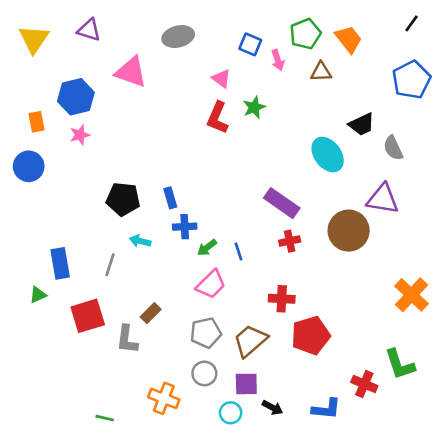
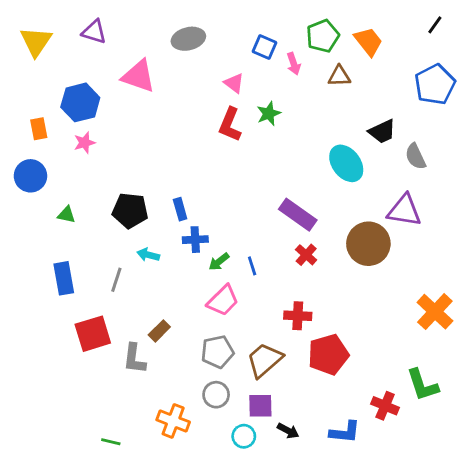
red cross: (290, 241) -> (306, 255), turned -36
green triangle: (38, 295) -> (66, 215), moved, turned 36

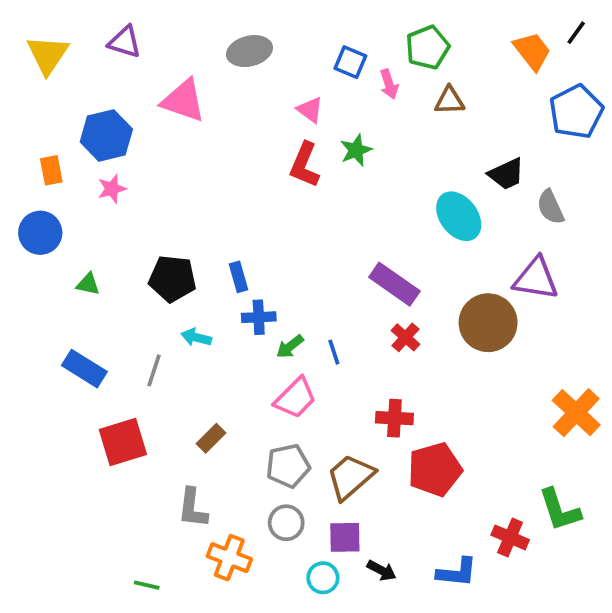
orange trapezoid: (368, 42) -> (532, 51), moved
blue rectangle: (64, 278) -> (84, 369), turned -48
gray L-shape: (134, 359) -> (193, 508), moved

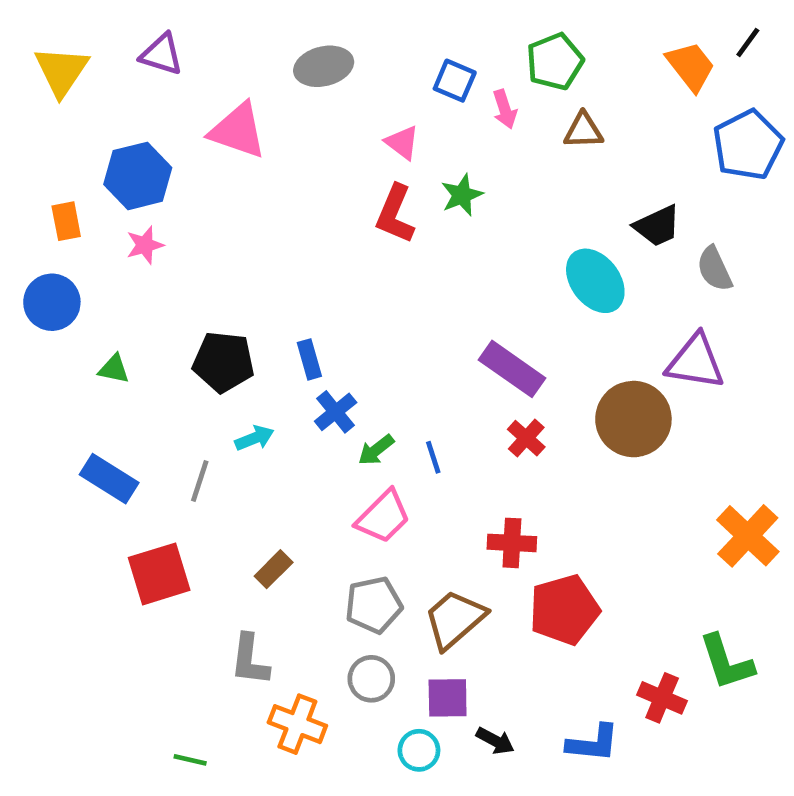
blue cross: (259, 317) -> (336, 412), turned -36
cyan arrow: (196, 337) -> (254, 438), turned 144

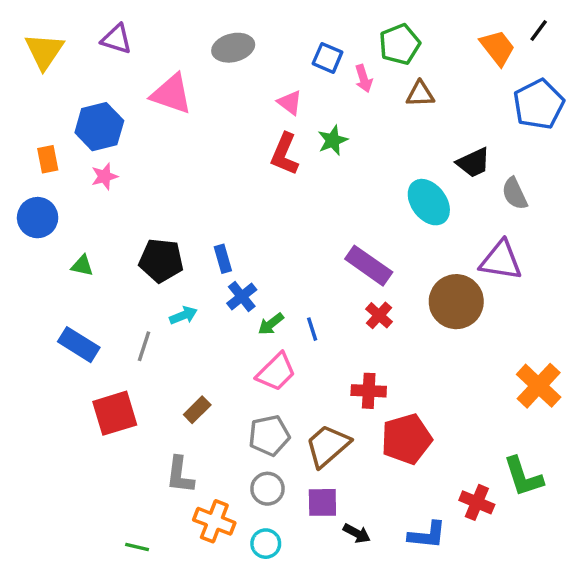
cyan circle: (419, 750) -> (266, 544), moved

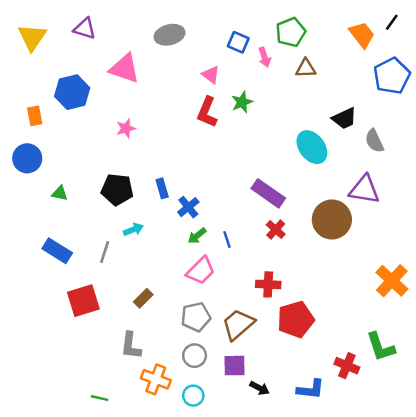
pink star: (104, 176) -> (126, 128), moved
blue cross: (242, 296) -> (188, 207), moved

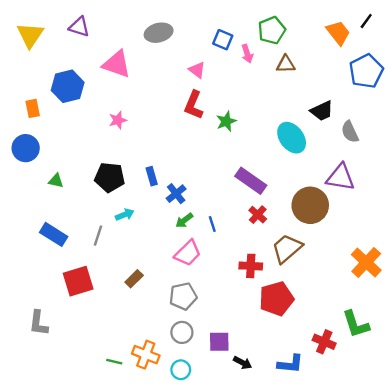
green star: (242, 102) -> (226, 121), moved
brown trapezoid: (238, 324) -> (287, 248), moved
gray L-shape: (131, 346) -> (38, 323), moved
green line: (100, 398) -> (114, 362), moved

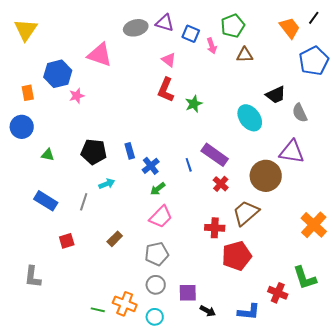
purple triangle: (79, 27) -> (165, 23), moved
pink star: (118, 120) -> (77, 96), moved
blue line: (212, 224) -> (189, 165), moved
red square: (78, 281) -> (67, 241), size x0.6

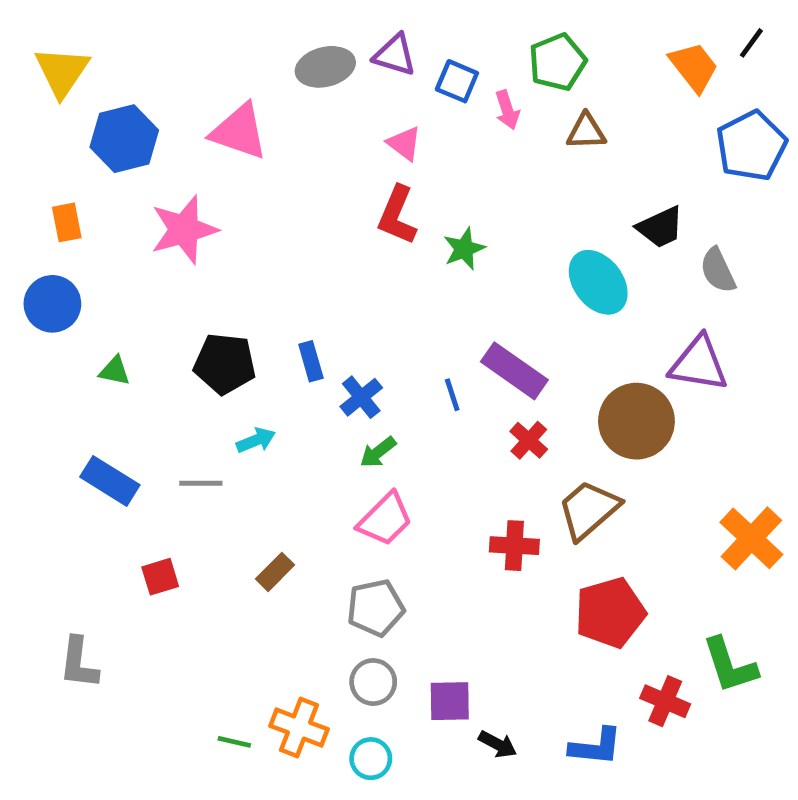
blue hexagon: (58, 74) -> (124, 139), moved
pink star: (77, 96) -> (184, 230), size x1.8
gray line: (84, 202) -> (201, 483), turned 72
red pentagon: (237, 256) -> (610, 613), moved

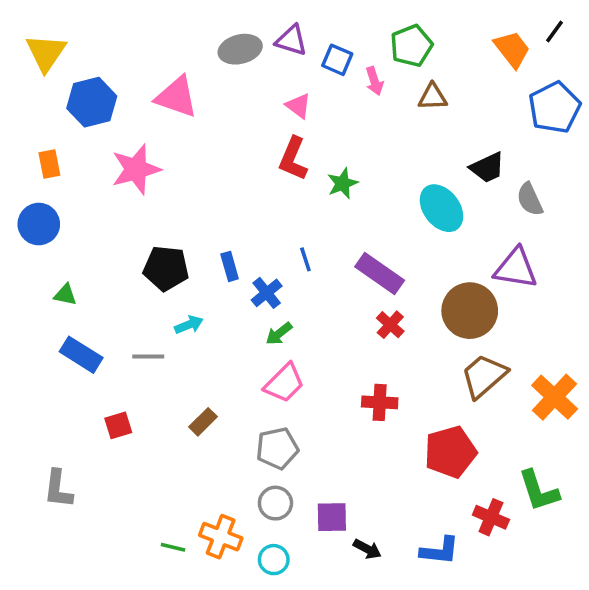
green triangle: (115, 371) -> (65, 295), moved
blue line: (452, 395) -> (305, 259), moved
brown trapezoid: (589, 510) -> (484, 376), moved

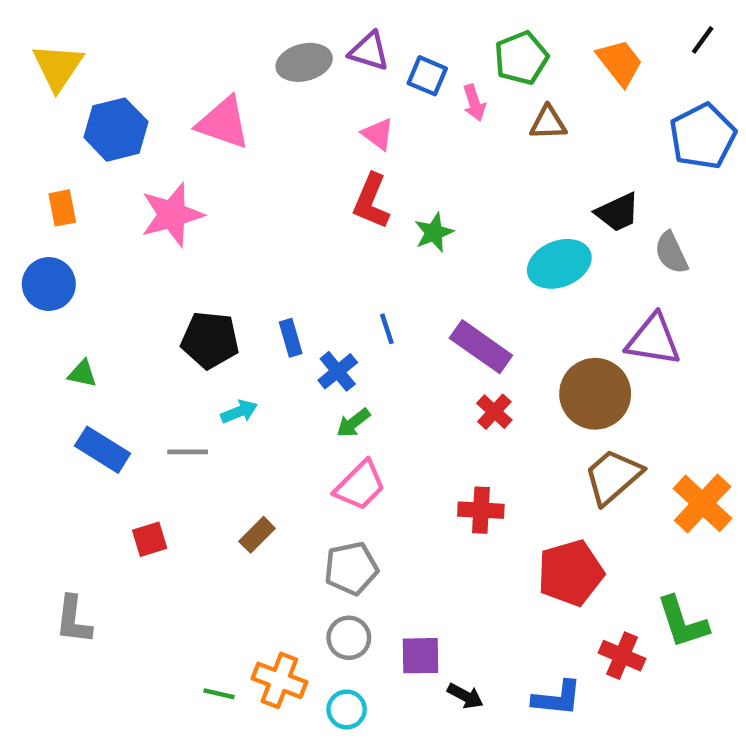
orange trapezoid: (512, 49) -> (620, 62), moved
cyan ellipse: (441, 208) -> (559, 264), turned -75

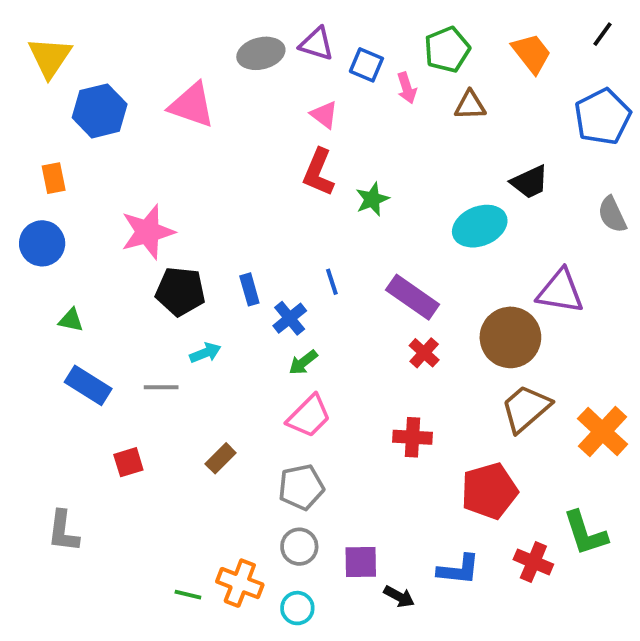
pink star: (172, 215) -> (148, 232), moved
gray semicircle: (671, 253) -> (612, 215), moved
blue L-shape: (557, 698) -> (459, 570), moved

